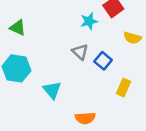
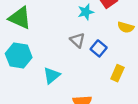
green triangle: (18, 28) -> (20, 18), size x1.5
cyan triangle: (52, 90) -> (52, 75), turned 30

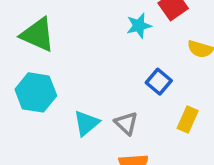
gray triangle: (77, 40) -> (126, 123), moved

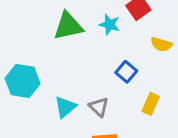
cyan star: (139, 26) -> (109, 25), turned 30
green triangle: (38, 35) -> (68, 26), moved, turned -36

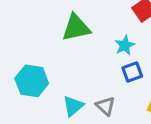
cyan star: (109, 25) -> (125, 45), moved, turned 30
blue square: (126, 72) -> (132, 72), turned 30

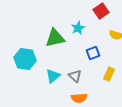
green triangle: (76, 28) -> (55, 38), moved
cyan star: (125, 45) -> (78, 28), moved

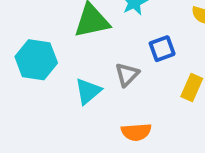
gray triangle: (75, 76) -> (127, 75), moved, turned 32

